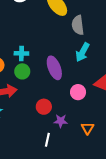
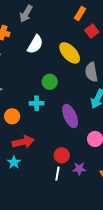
green circle: (22, 71) -> (50, 82), moved
white line: (47, 140) -> (57, 174), moved

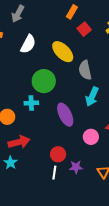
green circle: (50, 82) -> (44, 81), size x1.5

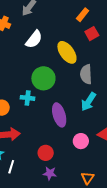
purple star: (76, 167) -> (50, 173), moved
white line: (54, 173) -> (11, 167), moved

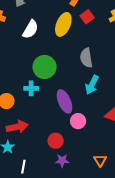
yellow ellipse: (67, 52) -> (63, 24), moved, turned 65
pink circle: (81, 141) -> (78, 121), moved
white line: (11, 167) -> (23, 167), moved

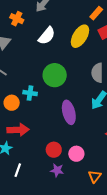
cyan cross: (31, 88) -> (30, 93), moved
pink circle: (78, 121) -> (76, 154), moved

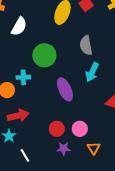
white semicircle: (47, 36) -> (19, 26), moved
white line: (18, 170) -> (25, 155), turned -40
orange triangle: (95, 176) -> (94, 148), moved

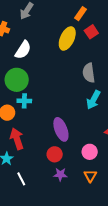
green circle: (44, 55) -> (17, 80), moved
purple ellipse: (65, 89) -> (61, 129), moved
red arrow: (18, 116) -> (17, 139), turned -100
pink circle: (80, 129) -> (90, 152), moved

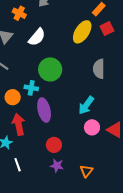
green circle: (17, 80) -> (50, 69), moved
cyan arrow: (93, 100) -> (86, 105), moved
purple ellipse: (61, 129) -> (44, 110), moved
pink circle: (90, 152) -> (92, 127), moved

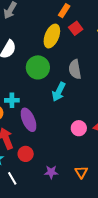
green circle: (50, 69) -> (38, 67), moved
cyan arrow: (86, 105) -> (59, 92), moved
red circle: (54, 145) -> (26, 154), moved

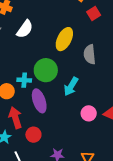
yellow ellipse: (52, 36) -> (64, 39), moved
green circle: (38, 67) -> (46, 70), moved
cyan arrow: (59, 92) -> (71, 86), moved

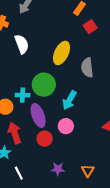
white semicircle: (25, 29) -> (22, 44), turned -54
pink circle: (89, 113) -> (66, 126), moved
red circle: (33, 135) -> (45, 139), moved

